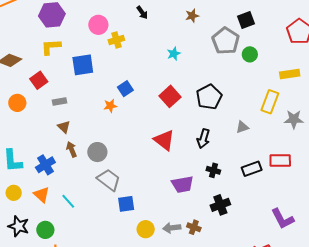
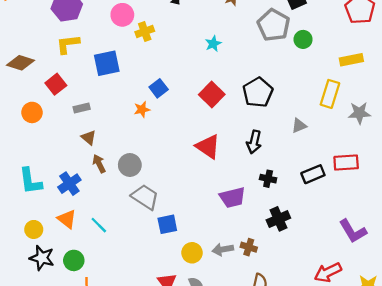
yellow circle: (14, 193) -> (34, 229), moved

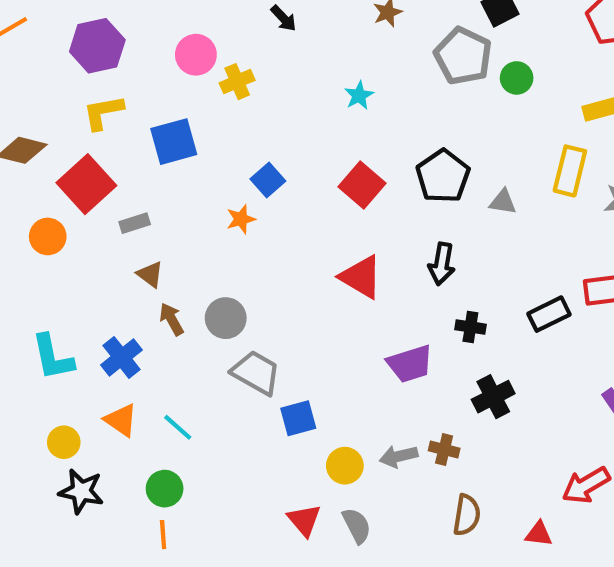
red square: (56, 84) -> (86, 184), size x1.5
gray triangle: (299, 126) -> (503, 202), moved, turned 35
green circle: (74, 260) -> (165, 489), moved

